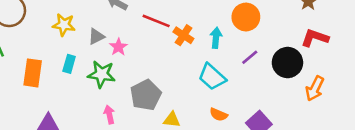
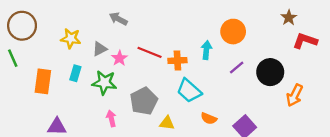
red line: (156, 21) -> (150, 52), moved
orange cross: (183, 35) -> (177, 60), moved, turned -36
red L-shape: (315, 38) -> (305, 41), moved
cyan trapezoid: (212, 77) -> (189, 91), moved

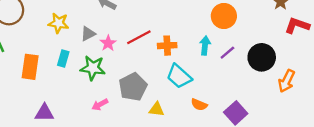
cyan arrow: (206, 50) -> (205, 46), moved
red line: (150, 52) -> (139, 37), turned -50
pink arrow: (111, 118) -> (100, 105), turned -105

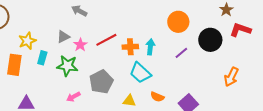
yellow star: (59, 23) -> (27, 41), moved, turned -30
cyan arrow: (205, 46) -> (150, 47), moved
black circle: (262, 57) -> (210, 40), moved
yellow triangle: (157, 109) -> (129, 101), moved

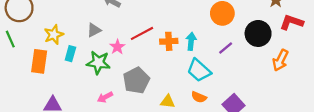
pink star: (80, 45) -> (117, 47), moved
cyan trapezoid: (140, 73) -> (199, 70), moved
orange arrow: (231, 77) -> (280, 60), moved

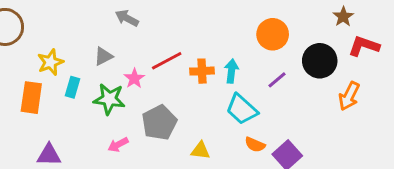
orange semicircle: (199, 97) -> (255, 145), moved

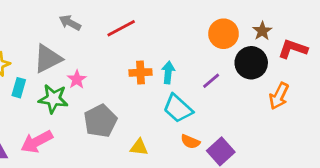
brown star: (343, 17) -> (262, 31), moved
orange circle: (273, 34) -> (224, 34), moved
gray triangle: (103, 56) -> (48, 59), size x1.6
red line: (167, 61) -> (121, 28), moved
pink arrow: (118, 145) -> (37, 142), moved, size x1.6

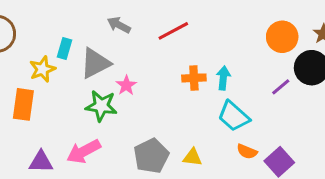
purple line: (211, 81) -> (281, 87), moved
cyan rectangle: (19, 88) -> (65, 49), moved
gray pentagon: (100, 121) -> (151, 156), moved

